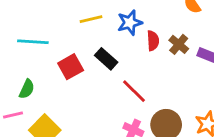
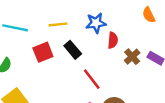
yellow line: (91, 19) -> (58, 24), moved
brown cross: (179, 44) -> (132, 57), moved

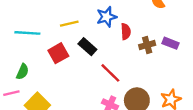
brown cross: (132, 57) -> (147, 45), turned 35

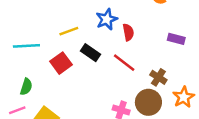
brown cross: (147, 45) -> (158, 77), moved, turned -35
red line: (110, 73) -> (124, 63), moved

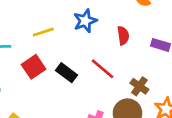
red semicircle: (128, 32) -> (123, 36), moved
black rectangle: (90, 53) -> (67, 73), moved

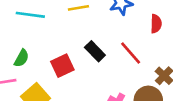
red square: (34, 67) -> (62, 66), moved

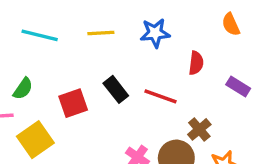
red line: (131, 53) -> (160, 96), turned -35

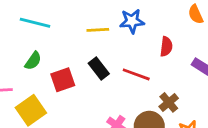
yellow line: (101, 33) -> (98, 30), moved
green semicircle: (23, 89) -> (33, 61), moved

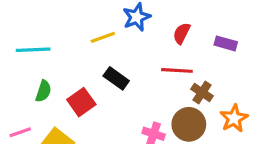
red semicircle: (166, 47) -> (182, 33), turned -144
red line: (136, 74) -> (177, 70), moved

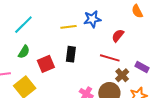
purple rectangle: (226, 43) -> (142, 67), moved
cyan line: (33, 50) -> (23, 25), turned -55
black rectangle: (116, 78) -> (71, 54), turned 49

